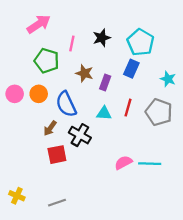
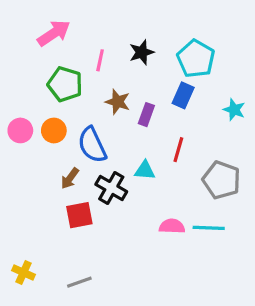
gray pentagon: (159, 112) -> (221, 180), moved
cyan triangle: (104, 113) -> (145, 170), moved
pink semicircle: (123, 163) -> (172, 226), turned 30

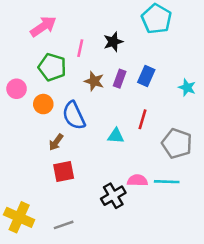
cyan pentagon: (196, 59) -> (157, 19), moved
purple rectangle: (146, 115) -> (120, 79), moved
pink circle: (20, 130) -> (17, 89), moved
black cross: (111, 188) -> (113, 196), moved, turned 30
yellow cross: (23, 273) -> (19, 217), size x1.6

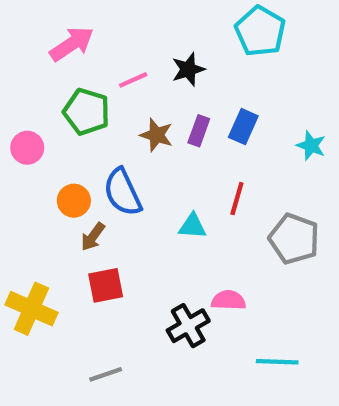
pink line: (80, 48) -> (133, 80), turned 54
orange circle: (43, 104) -> (74, 201), moved
cyan line: (167, 182) -> (277, 362), moved
yellow cross: (19, 217) -> (31, 309), moved

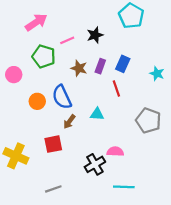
red line: (237, 199) -> (116, 89), moved, turned -35
brown arrow: (93, 237) -> (69, 122), moved
cyan line: (277, 362) -> (124, 187), moved

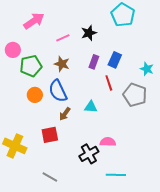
green pentagon: (44, 56) -> (31, 66), moved, turned -30
brown star: (79, 68) -> (62, 64), moved
pink circle: (14, 75) -> (13, 50), moved
gray pentagon: (148, 121) -> (135, 95), moved
gray line: (53, 189) -> (50, 177), turned 49

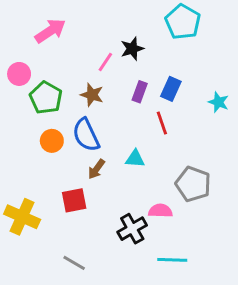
pink line: (63, 38) -> (105, 62), moved, turned -32
green pentagon: (31, 66) -> (46, 98), turned -30
gray pentagon: (135, 95) -> (193, 184), moved

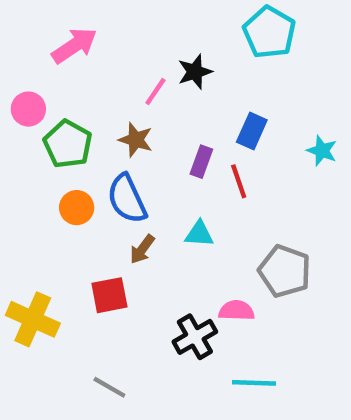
purple rectangle: (140, 92) -> (201, 162), moved

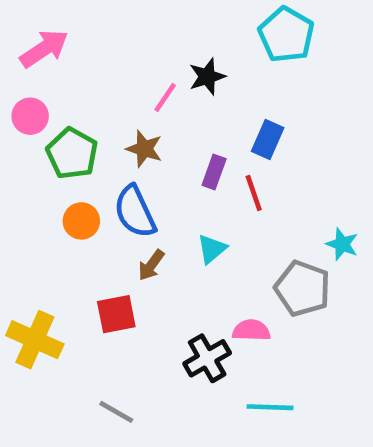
pink arrow: (74, 45) -> (44, 49), moved
cyan star: (322, 151) -> (342, 244), moved
cyan triangle: (199, 234) -> (212, 249), turned -44

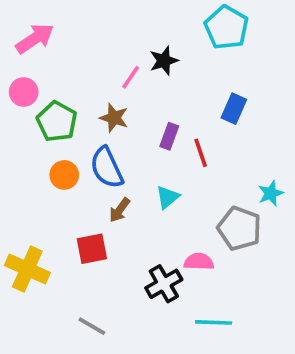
blue rectangle: (268, 139) -> (234, 109), moved
cyan star: (342, 244) -> (271, 193), turned 30

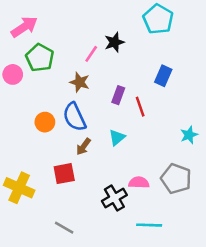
pink circle: (24, 92) -> (13, 74), moved
green pentagon: (57, 122) -> (40, 58), moved
gray pentagon: (239, 228) -> (176, 179), moved

